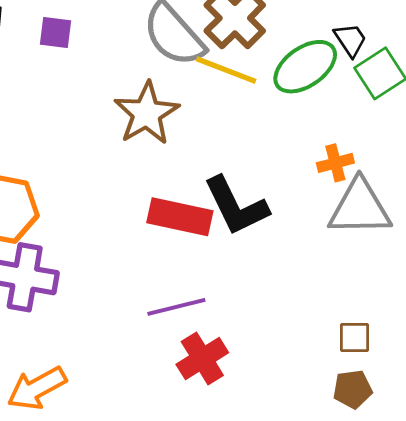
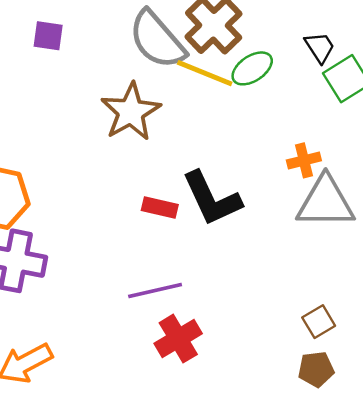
green ellipse: (305, 67) -> (252, 68), moved, size x0.7
red rectangle: (180, 217) -> (160, 208), size x0.6
brown square: (355, 338) -> (319, 322), turned -32

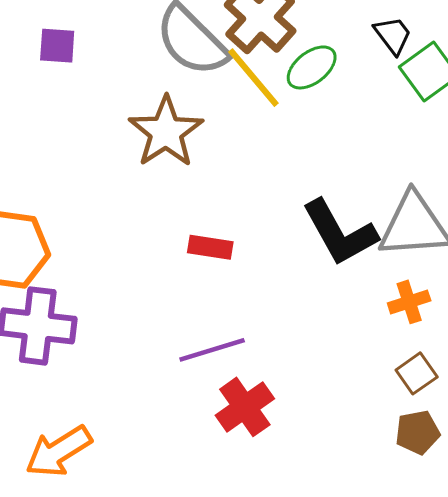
yellow line: (205, 73) -> (253, 78), turned 32
orange cross: (304, 160) -> (409, 302), moved
black L-shape: (212, 199) -> (340, 233), moved

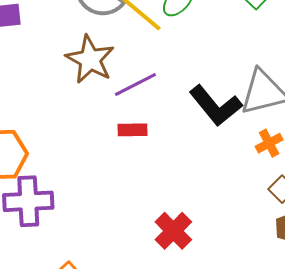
purple line: (212, 350) -> (135, 85), moved

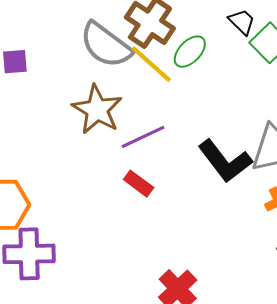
red rectangle: (132, 130) -> (139, 184), turned 36

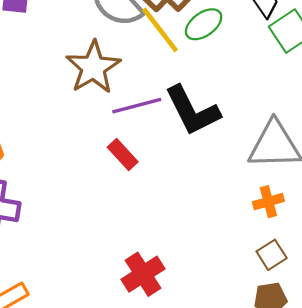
black L-shape: (225, 161) -> (192, 111), moved

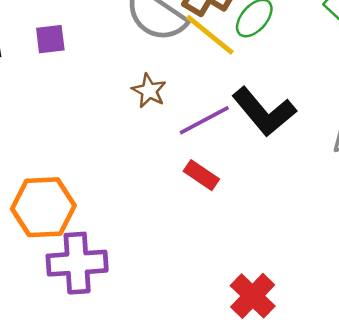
brown star: (93, 67) -> (149, 91), size x0.6

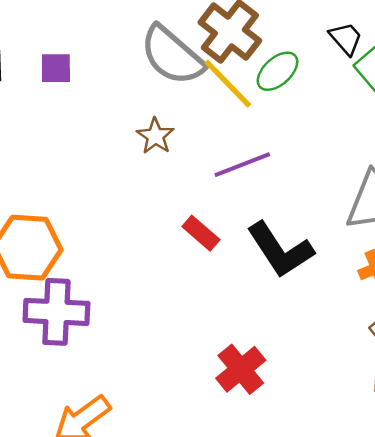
black L-shape: (264, 112) -> (280, 250), moved
purple line: (204, 120) -> (242, 165), moved

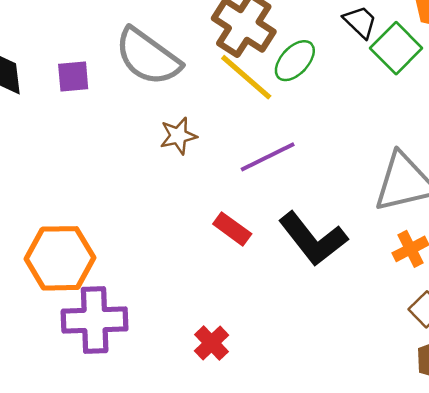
gray semicircle: (172, 55) -> (148, 57), moved
brown star: (155, 136) -> (178, 136), turned 30
red cross: (241, 369) -> (212, 343), moved, size x0.7

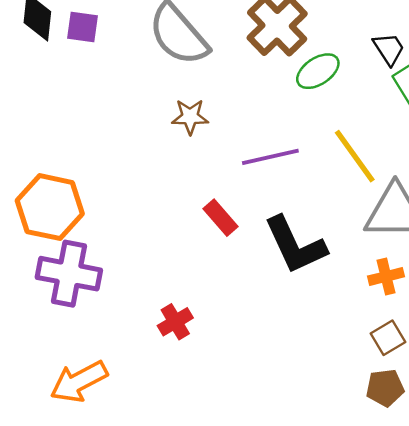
purple square: (73, 77) -> (83, 27), moved
yellow line: (246, 77) -> (355, 156), moved

